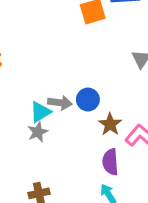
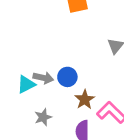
gray star: (38, 132) -> (43, 117), moved

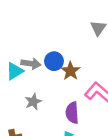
brown star: (85, 100) -> (70, 71), moved

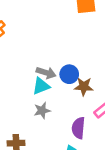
cyan triangle: (15, 71) -> (41, 86), moved
brown star: (70, 71) -> (84, 87), turned 30

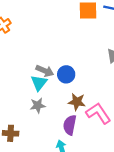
cyan triangle: (41, 86) -> (39, 83), turned -36
brown star: (84, 87) -> (77, 102), moved

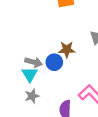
brown star: (77, 102) -> (67, 50), moved

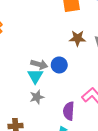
brown star: (67, 50) -> (77, 38), moved

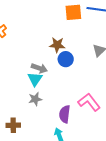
brown star: (77, 38) -> (57, 45), moved
blue circle: (59, 65) -> (66, 59), moved

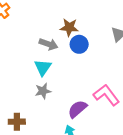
gray arrow: (39, 68) -> (49, 44), moved
purple semicircle: (65, 114) -> (77, 109), turned 42

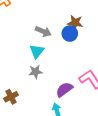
brown star: (69, 27) -> (75, 23), moved
brown cross: (17, 122) -> (11, 97), turned -32

